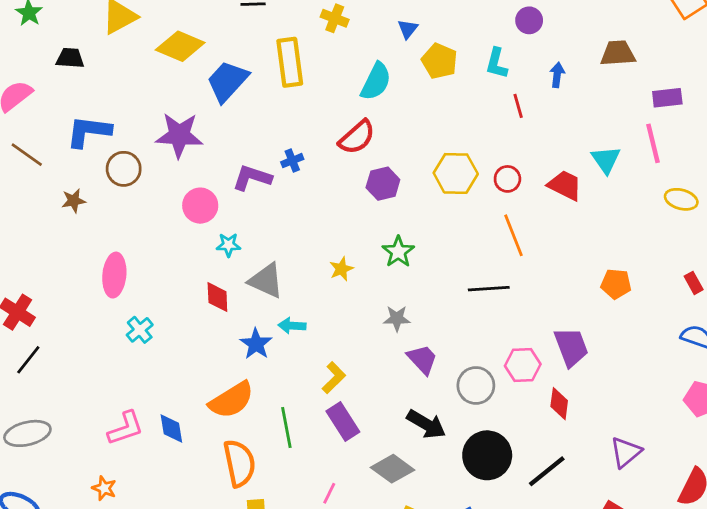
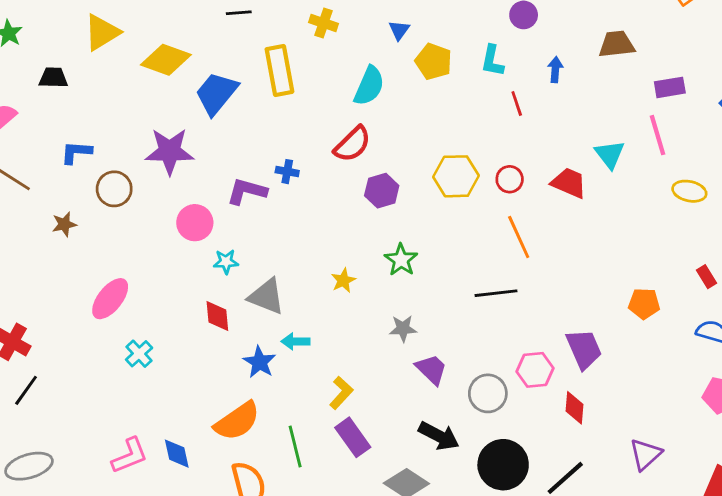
blue L-shape: (89, 131) -> (76, 152), size x0.7
blue cross: (292, 161) -> (287, 172), turned 35
pink ellipse: (114, 275) -> (110, 299), turned 36
orange pentagon: (616, 284) -> (644, 304), moved

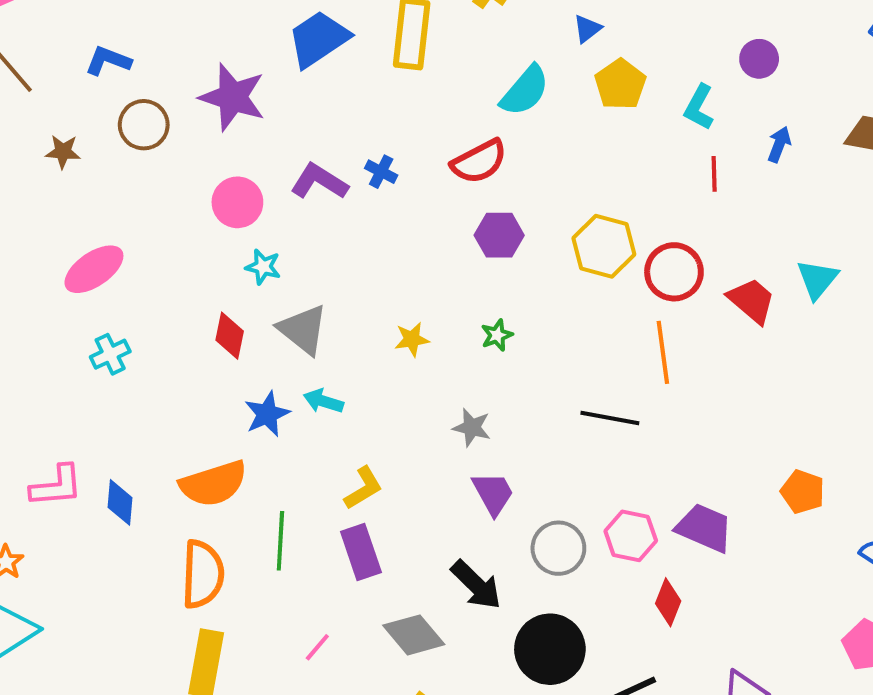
red circle: (510, 179) -> (674, 272), size x1.5
green star: (401, 260) -> (497, 335), size x0.7
purple trapezoid: (584, 349) -> (704, 528), turned -60

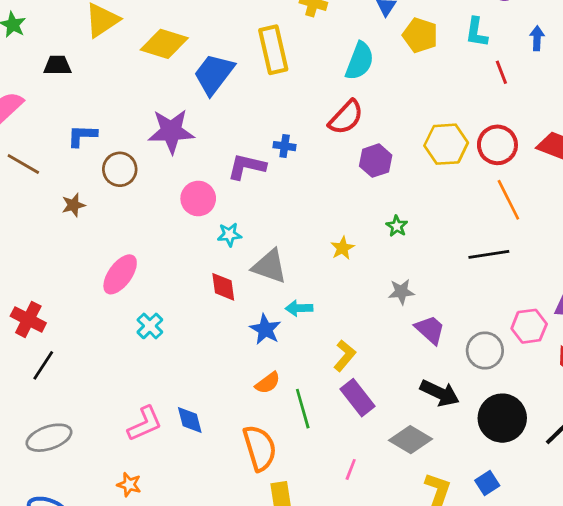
orange semicircle: (213, 484) -> (268, 383), moved, size x0.6

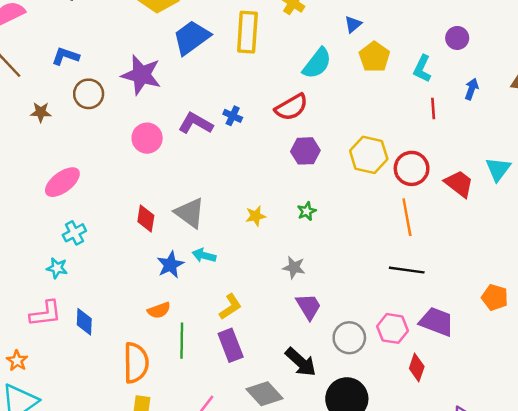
cyan star: (229, 235) -> (57, 268), moved
black line: (489, 254) -> (407, 270), moved

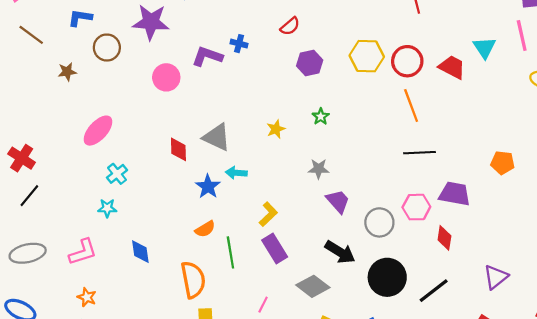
red semicircle: (291, 107) -> (290, 26), size x0.7
pink L-shape: (46, 314) -> (83, 252), moved

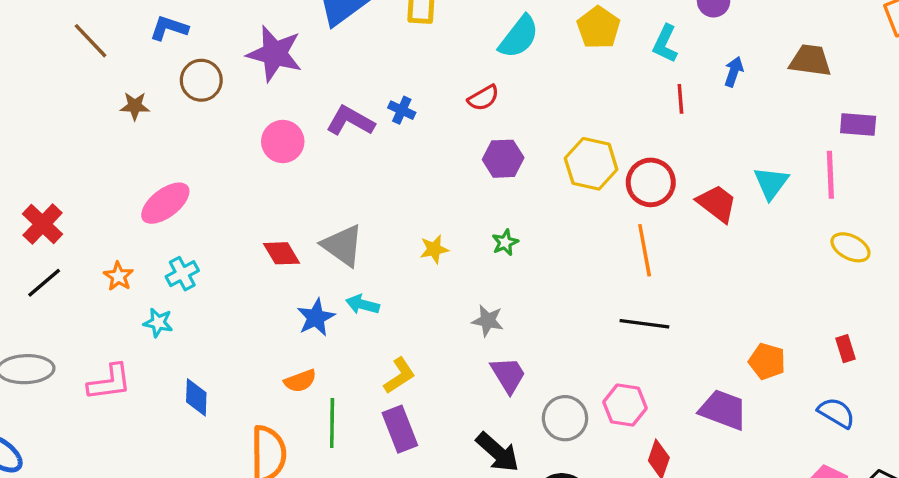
red diamond: (178, 149) -> (282, 253), turned -40
purple trapezoid: (455, 194) -> (723, 410), moved
orange star: (87, 297) -> (118, 276), moved

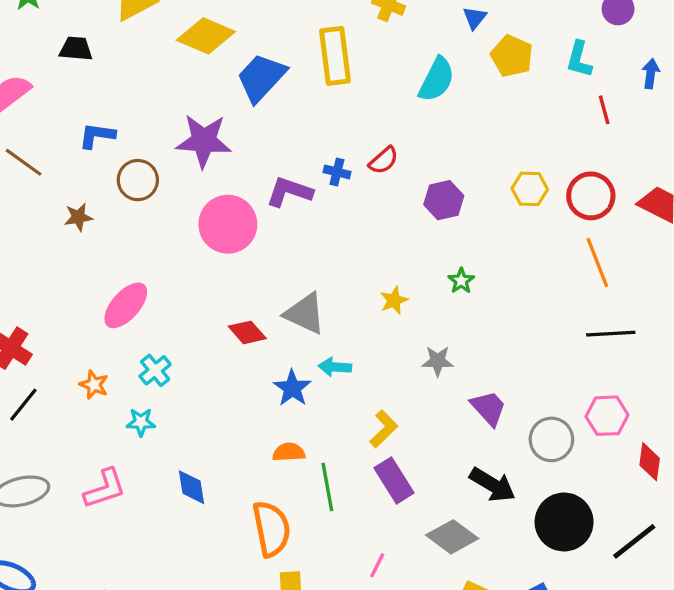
red semicircle: (483, 98) -> (384, 160), moved
pink circle: (283, 142) -> (228, 224), size x1.4
yellow hexagon: (591, 164) -> (530, 189), size x0.7
gray star: (488, 321) -> (438, 361), moved
orange semicircle: (300, 381) -> (289, 452), turned -152

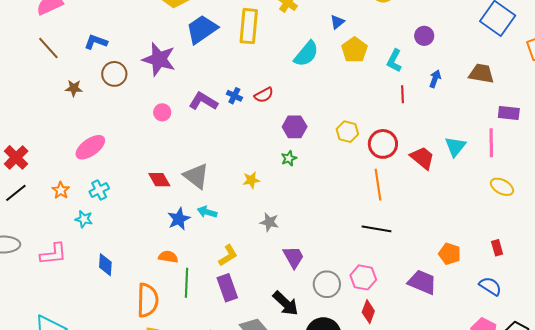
pink circle: (228, 224) -> (162, 112), size x0.5
green star: (461, 281) -> (289, 158), moved
red diamond: (650, 462) -> (368, 312), moved

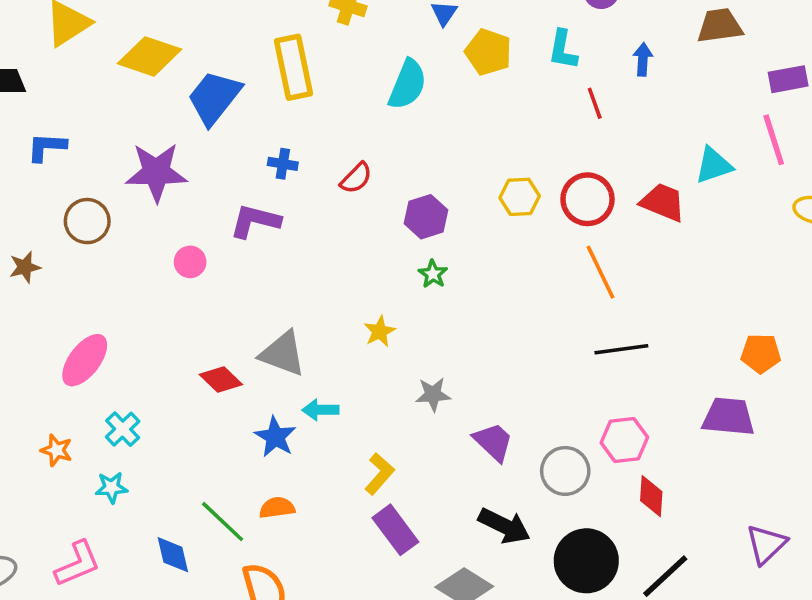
blue L-shape: (96, 42) -> (47, 147), moved
blue cross: (234, 96) -> (283, 164), moved
cyan triangle: (455, 147) -> (714, 165), turned 50
green line: (187, 283) -> (223, 522), moved, turned -32

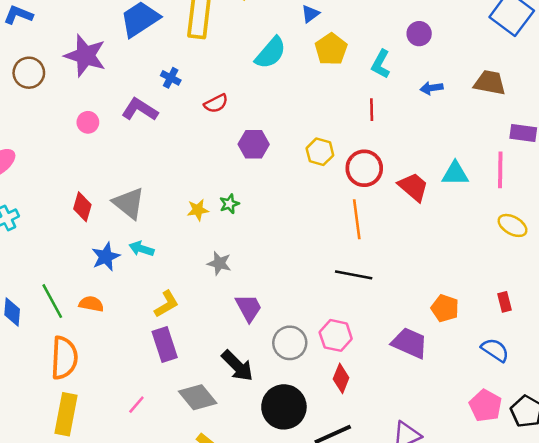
blue arrow: (643, 59) -> (431, 88), turned -120
red line: (595, 103) -> (372, 110), moved
green star: (433, 274) -> (229, 204), moved
red diamond: (221, 379) -> (82, 207), turned 44

